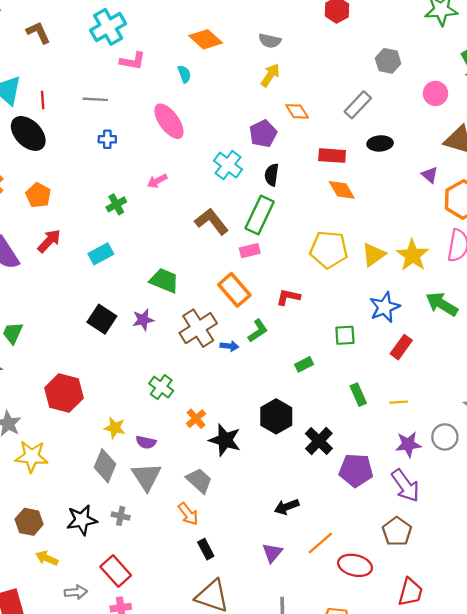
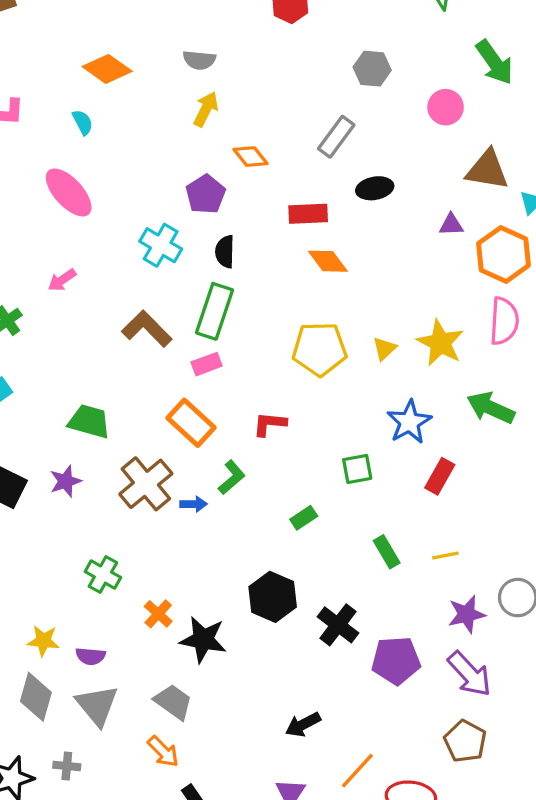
purple triangle: (430, 175) -> (451, 225), turned -36
yellow triangle: (374, 255) -> (384, 349), size x0.7

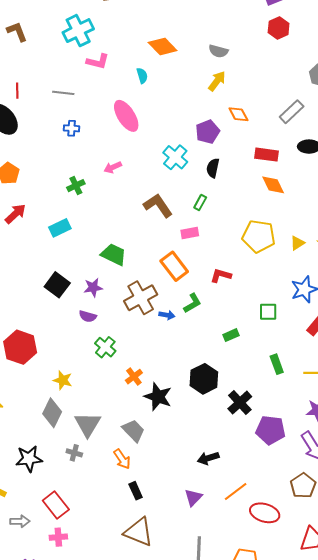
green rectangle: (214, 311) -> (200, 202), size x0.5
purple semicircle: (91, 656) -> (88, 316), moved
gray cross: (67, 766) -> (74, 453), moved

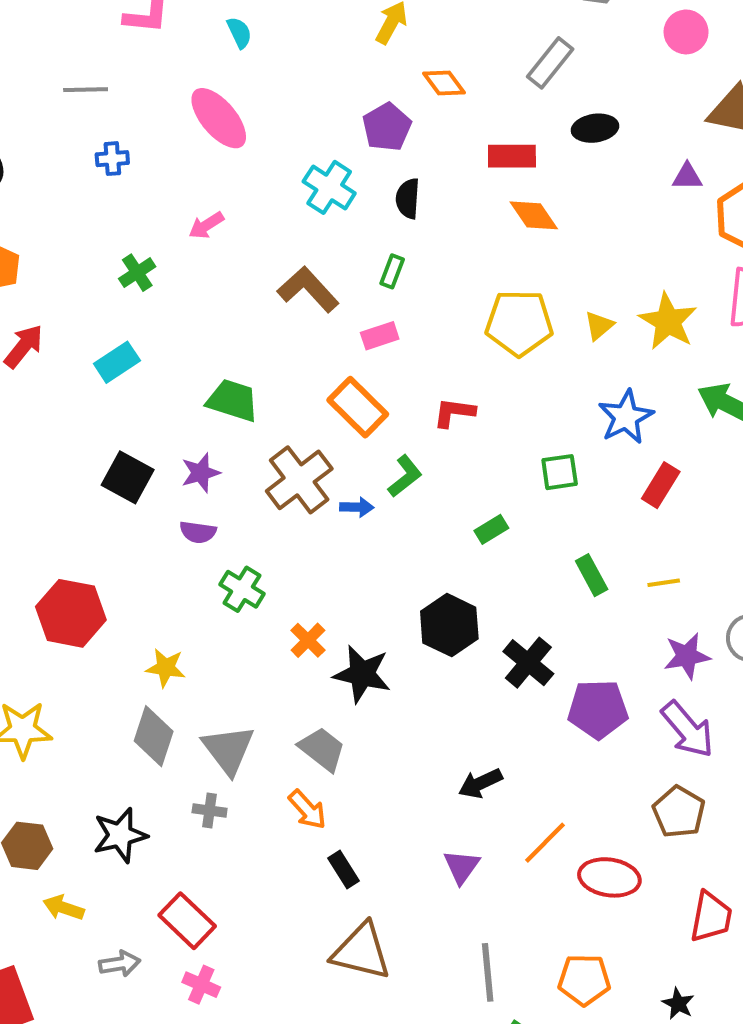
pink cross: (58, 537) -> (201, 985), turned 36

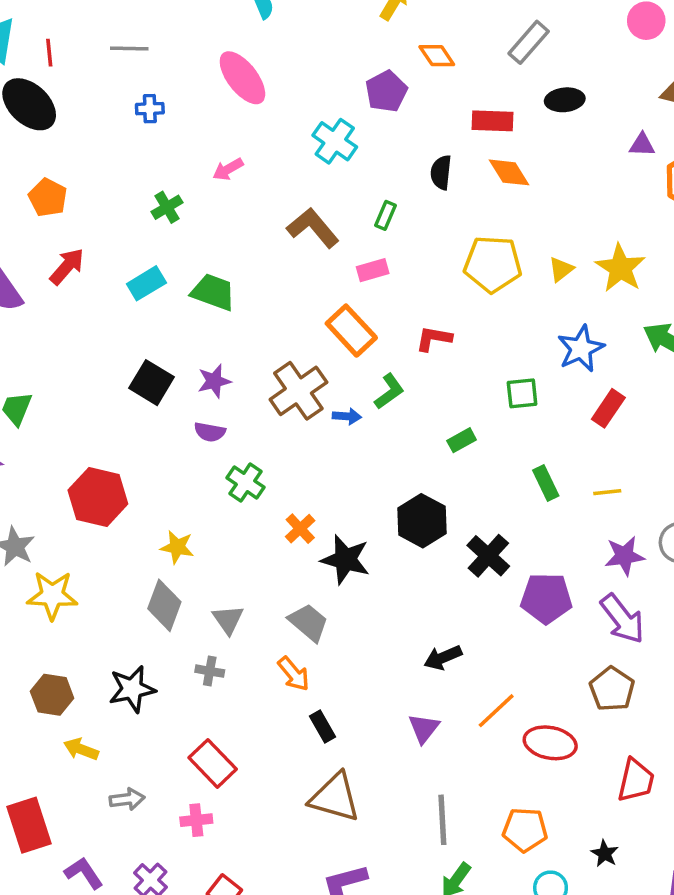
black semicircle: (408, 199) -> (441, 172), moved
green trapezoid: (233, 400) -> (213, 292), moved
gray triangle: (228, 750) -> (228, 620), size x0.7
red rectangle: (187, 921) -> (213, 763), moved
pink cross: (201, 985) -> (196, 820), turned -32

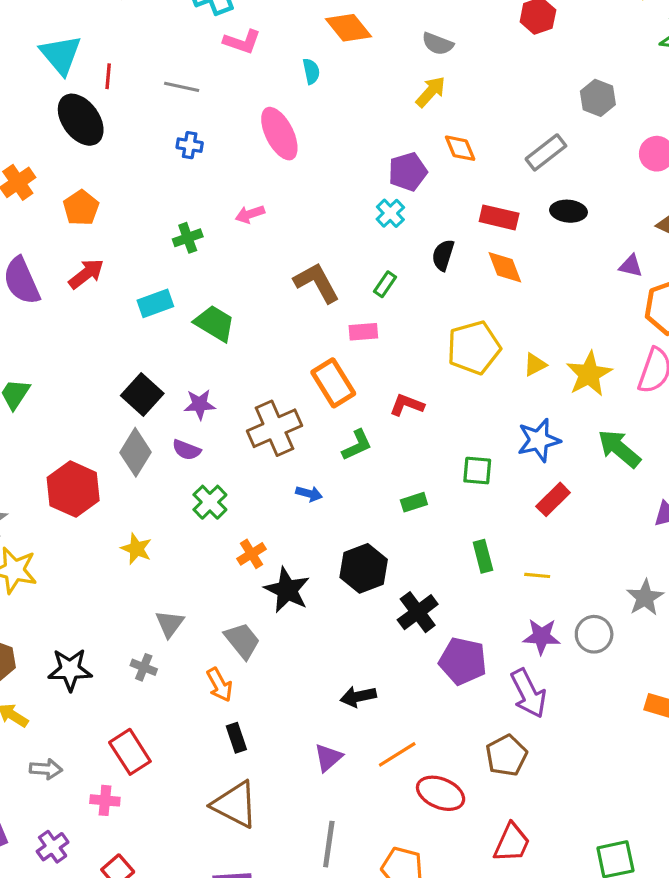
cyan cross: (335, 141) -> (390, 213), moved, size x0.7
yellow pentagon: (493, 264) -> (474, 348), turned -30
blue arrow: (347, 416) -> (309, 494), moved
gray diamond: (164, 605) -> (136, 452), moved

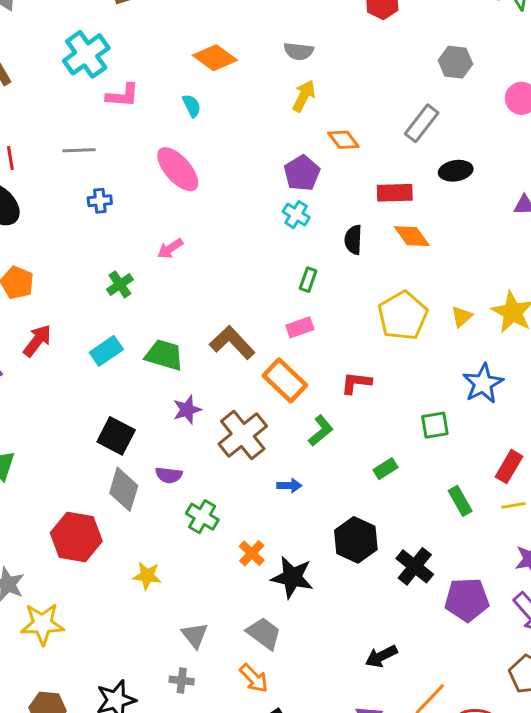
brown L-shape: (317, 283) -> (232, 343), moved
purple star: (200, 404) -> (187, 410), moved
red rectangle: (553, 499) -> (509, 467), moved

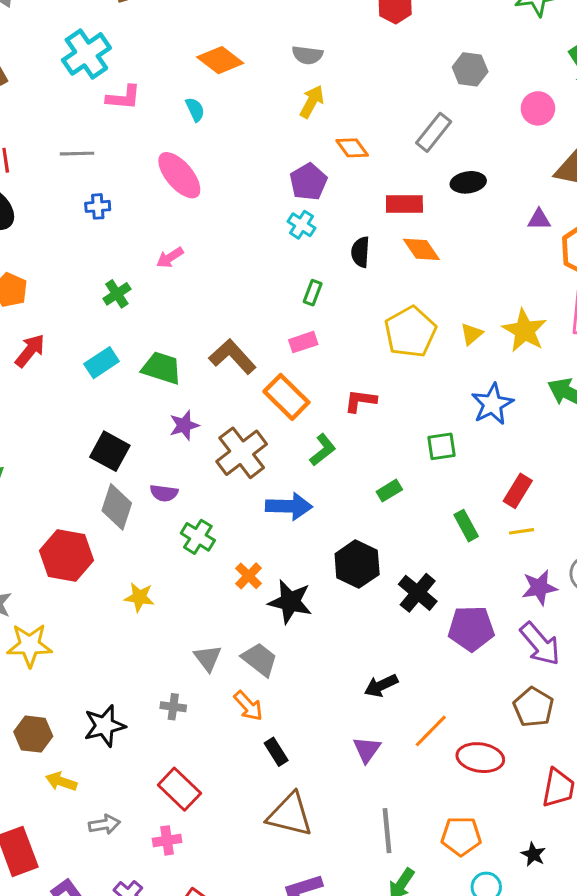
blue arrow: (289, 486) -> (289, 506), size x1.8
gray triangle: (195, 635) -> (208, 658), moved

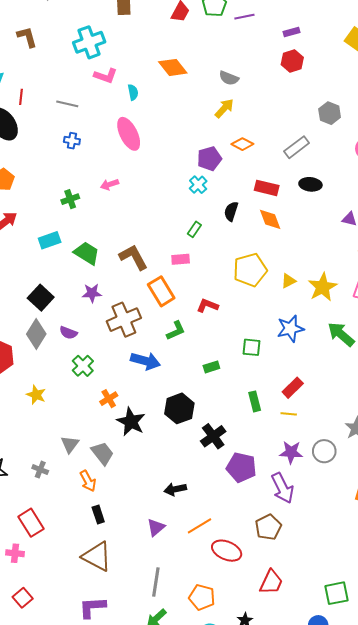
cyan semicircle: (195, 110) -> (133, 92), moved
orange diamond: (352, 148) -> (242, 144), turned -40

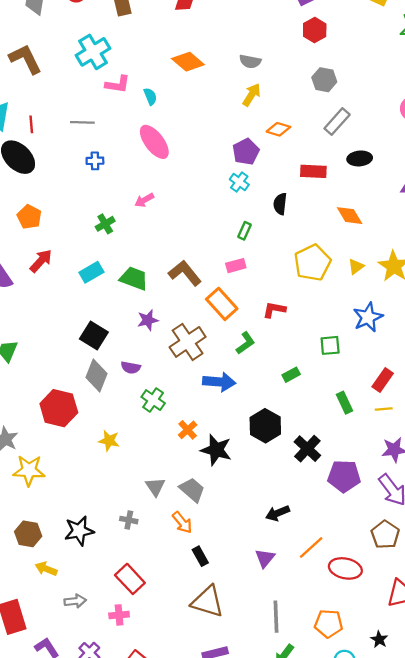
brown L-shape: (27, 37) -> (25, 59), size x1.4
gray hexagon: (330, 113) -> (324, 80), moved
orange diamond: (270, 219) -> (350, 216), moved

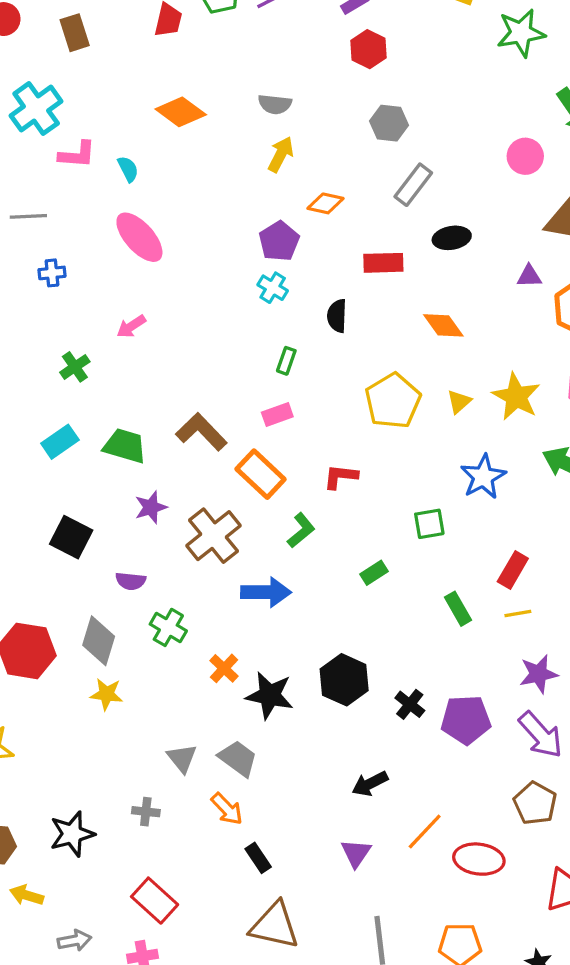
gray diamond: (97, 376) -> (99, 641), moved
black hexagon: (265, 426) -> (344, 680), moved
black cross: (307, 449) -> (410, 704), moved, size x0.7

